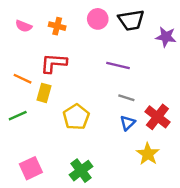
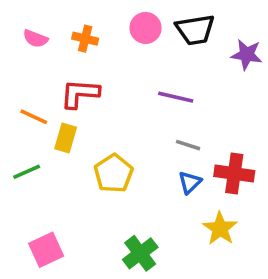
red cross: (157, 117) -> (234, 173), turned -30
green cross: (81, 171) -> (140, 253), moved

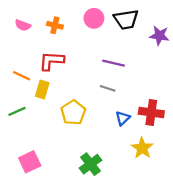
gray line: (188, 145) -> (108, 88), moved

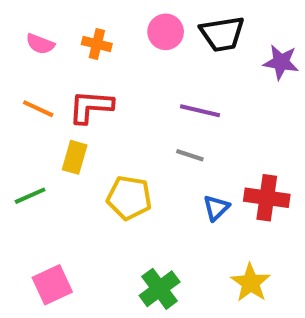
orange line: (22, 76) -> (38, 109), moved
yellow pentagon: (73, 112) -> (129, 198), turned -30
yellow star: (142, 148) -> (251, 283), moved

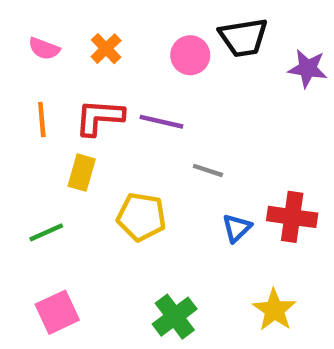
pink circle: (166, 32) -> (190, 55), moved
orange cross: (97, 44) -> (106, 49), turned 32
orange line: (38, 109) -> (42, 119), turned 60
purple line: (200, 111) -> (161, 122), moved
green line: (30, 196) -> (46, 232), moved

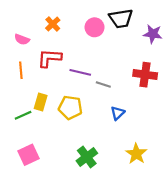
pink semicircle: (44, 49) -> (22, 39), moved
orange line: (42, 119) -> (21, 70), moved
purple line: (161, 122) -> (80, 72), moved
yellow rectangle: (82, 173) -> (41, 102), moved
red cross: (292, 217) -> (145, 75), moved

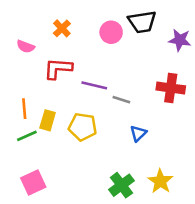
orange line: (21, 70) -> (24, 109), moved
green cross: (87, 157) -> (121, 185), moved

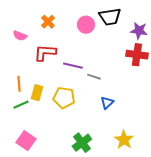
red cross: (171, 88) -> (137, 55), moved
pink square: (33, 183) -> (26, 141), turned -30
green cross: (121, 185) -> (82, 143), moved

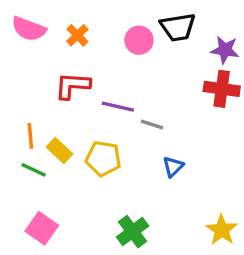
pink semicircle: (20, 36) -> (29, 29), moved, size x1.5
yellow rectangle: (37, 93) -> (60, 150), turned -63
green line: (21, 105) -> (34, 170), turned 49
yellow star: (124, 140) -> (222, 230), moved

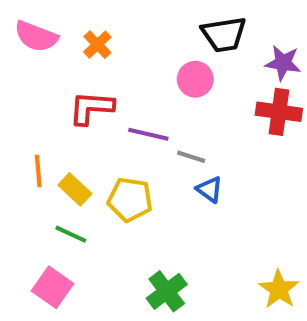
pink circle: (139, 40) -> (195, 79), moved
blue triangle: (173, 167) -> (210, 189), moved, turned -40
green line: (34, 170) -> (71, 234), moved

